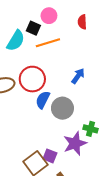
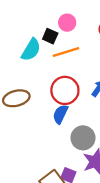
red circle: (32, 79) -> (65, 90), moved
gray circle: (62, 108) -> (83, 138), moved

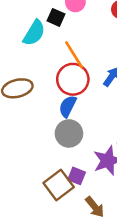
orange line: (66, 52) -> (74, 55), moved, turned 75
gray circle: (83, 138) -> (69, 133), moved

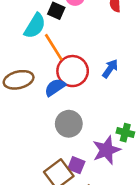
orange line: (74, 55) -> (54, 47), moved
blue semicircle: (68, 106) -> (55, 87), moved, turned 30

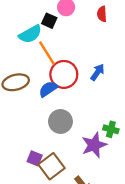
cyan semicircle: (35, 26) -> (30, 34), turned 30
purple square: (76, 165) -> (35, 158), moved

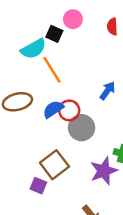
red circle: (64, 74) -> (69, 110), moved, size x0.7
gray circle: (60, 121) -> (82, 128), moved
brown square: (51, 166) -> (54, 165), moved

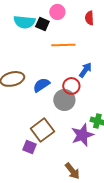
cyan semicircle: (33, 49) -> (24, 22), moved, turned 35
orange line: (52, 70) -> (63, 45), moved, turned -60
red circle: (69, 110) -> (71, 86), moved

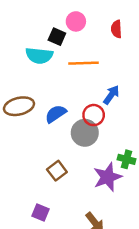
cyan semicircle: (24, 22) -> (39, 56), moved
brown square: (42, 130) -> (57, 171), size x0.7
purple square: (29, 147) -> (40, 212), moved

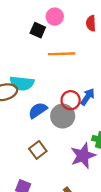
cyan semicircle: (39, 56) -> (22, 83), moved
blue arrow: (111, 95) -> (88, 97), moved
blue semicircle: (56, 114) -> (38, 110), moved

